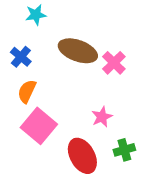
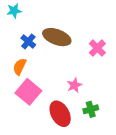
cyan star: (36, 15) -> (14, 11), moved
blue cross: (21, 57) -> (28, 41), moved
pink cross: (114, 63) -> (97, 48), moved

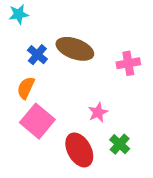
pink cross: (97, 48) -> (128, 63), turned 35
green cross: (91, 109) -> (120, 144), turned -32

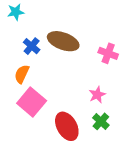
pink cross: (128, 63) -> (108, 53), turned 30
pink star: (98, 112) -> (97, 95), moved

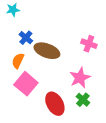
brown ellipse: (63, 41) -> (47, 51), moved
pink star: (97, 95) -> (80, 78), size x1.5

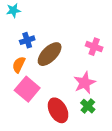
blue cross: (26, 38) -> (27, 40), turned 32
brown ellipse: (47, 51) -> (50, 54), turned -65

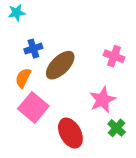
green cross: (88, 106) -> (117, 128), moved

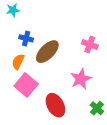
blue cross: (33, 49) -> (26, 38), turned 32
green cross: (117, 128) -> (97, 108), moved

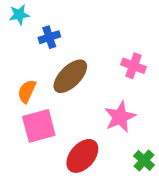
blue cross: (26, 38) -> (49, 37), moved, turned -32
pink square: (26, 85) -> (39, 126), turned 35
red ellipse: (55, 105) -> (82, 156), turned 70

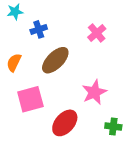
pink cross: (133, 66) -> (97, 33), moved, turned 30
orange semicircle: (27, 91) -> (14, 63), moved
green cross: (144, 160) -> (113, 127), turned -35

